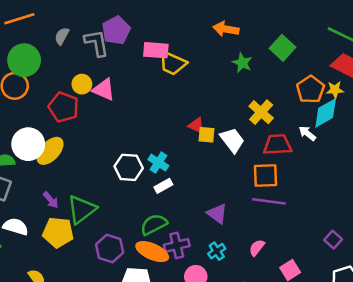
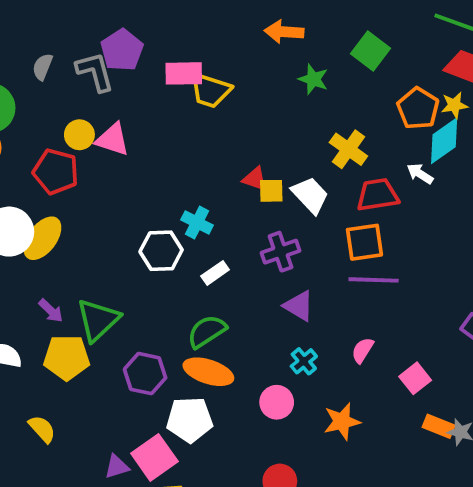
cyan cross: (158, 163) -> (197, 222), moved
purple cross: (177, 245) -> (281, 252), moved

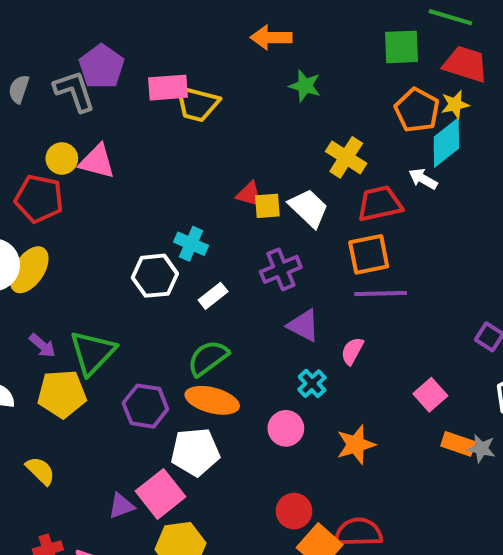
green square: (371, 51) -> (402, 47), moved, turned -36
pink semicircle: (363, 350) -> (352, 351), moved

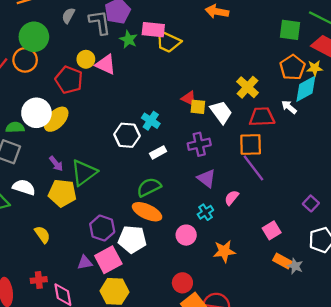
green star: (305, 86) -> (128, 39), moved
purple line: (381, 294) -> (253, 168), turned 44
purple hexagon: (145, 406) -> (102, 228), moved

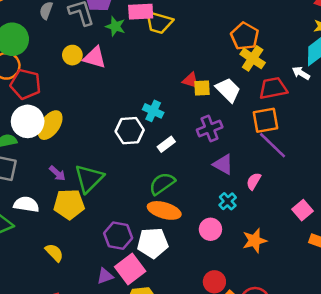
orange pentagon: (292, 67) -> (245, 36), moved
red pentagon: (69, 80) -> (26, 84), moved

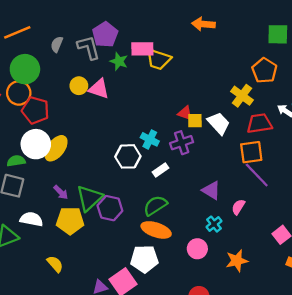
orange pentagon: (245, 36) -> (264, 70), moved
purple cross: (210, 128) -> (182, 143), moved
purple hexagon: (118, 236) -> (110, 208), moved

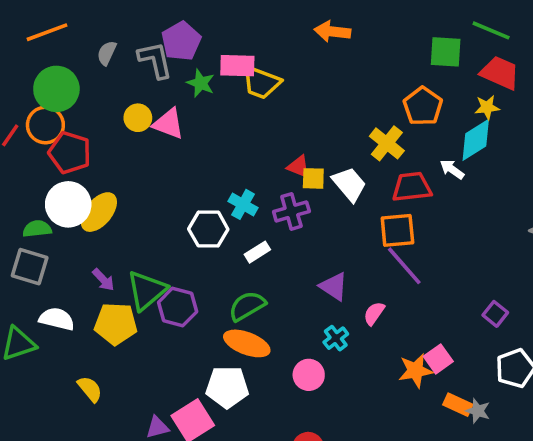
orange star: (237, 261) -> (416, 371), moved

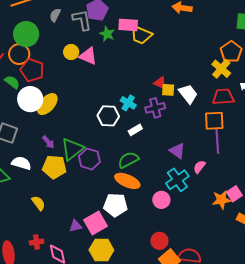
yellow cross: (387, 143) -> (221, 69), moved
green semicircle: (37, 229) -> (12, 82), moved, turned 42
purple line: (404, 266) -> (217, 141), turned 35
cyan cross: (336, 338) -> (177, 180), size x1.6

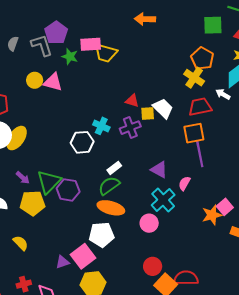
yellow square: (168, 90) -> (148, 114), moved
white rectangle: (135, 130) -> (114, 168), moved

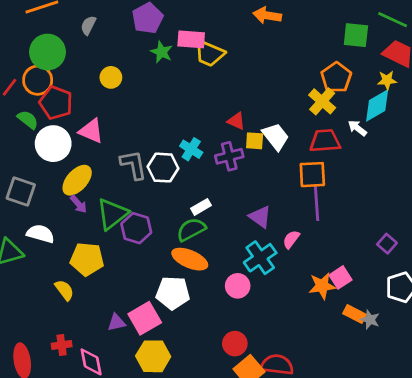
gray L-shape: (42, 45) -> (133, 165), moved
pink triangle: (53, 82) -> (91, 131), moved
yellow ellipse: (17, 138) -> (77, 180), moved
yellow pentagon: (32, 203) -> (87, 259), moved

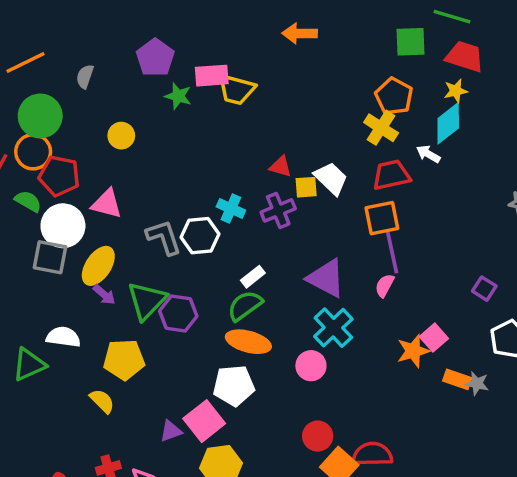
gray square: (21, 191) -> (50, 257), moved
purple triangle: (260, 217) -> (326, 278), size x1.4
pink semicircle: (291, 239) -> (385, 285), moved

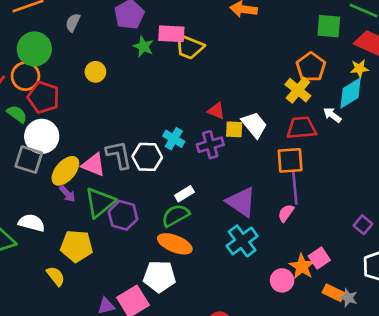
pink triangle: (107, 204) -> (94, 165), moved
orange star: (413, 351) -> (302, 267), turned -30
pink circle: (311, 366) -> (282, 280), moved

